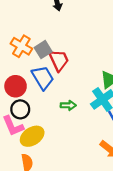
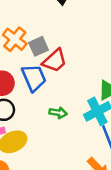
red trapezoid: (59, 60) -> (55, 61), turned 65

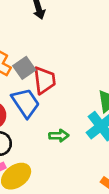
red trapezoid: (55, 61) -> (44, 80), turned -44

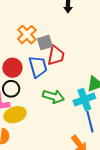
green arrow: (59, 136) -> (53, 97), size x1.5

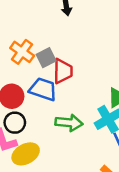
blue trapezoid: (38, 67) -> (43, 89), turned -45

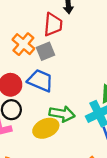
red trapezoid: (63, 71) -> (53, 24), moved
yellow ellipse: (26, 154) -> (46, 128), moved

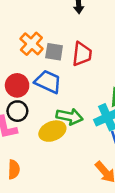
red trapezoid: (53, 24) -> (82, 54), moved
gray square: (45, 51) -> (54, 52), turned 30

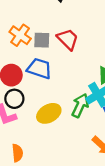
red trapezoid: (82, 54) -> (68, 39), turned -45
green arrow: (69, 117) -> (80, 106), moved, turned -70

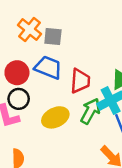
red trapezoid: (68, 39) -> (80, 81), moved, turned 45

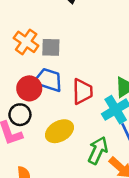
red circle: (17, 73) -> (29, 88), moved
green arrow: (90, 111) -> (98, 150), moved

